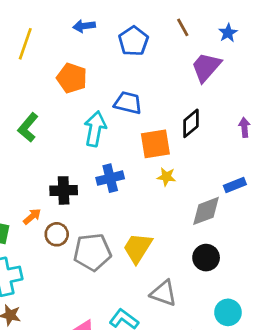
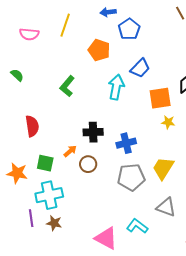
blue pentagon: (133, 41) -> (129, 29), moved
blue trapezoid: (128, 103) -> (140, 68), turned 120
blue cross: (110, 178) -> (126, 143), moved
yellow trapezoid: (138, 248) -> (163, 168), moved
gray pentagon: (92, 252) -> (131, 177), moved

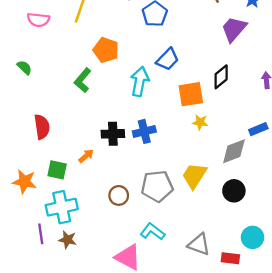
orange pentagon: (99, 50) -> (106, 50), moved
blue cross: (126, 143) -> (144, 131), moved
brown circle: (88, 164) -> (119, 195), moved
gray triangle: (166, 207) -> (199, 244), moved
cyan L-shape: (137, 226) -> (152, 232), moved

